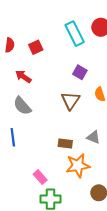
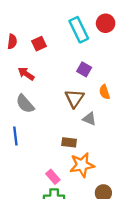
gray triangle: (93, 137) -> (89, 119), moved
pink rectangle: (40, 177) -> (53, 177), moved

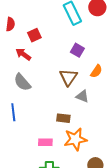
red square: (39, 44) -> (34, 35), moved
orange semicircle: (104, 92) -> (96, 71), turned -128
pink rectangle: (53, 177) -> (45, 142), moved, turned -48

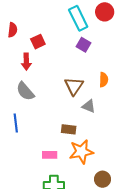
purple square: (77, 50) -> (83, 45), moved
red arrow: (23, 54) -> (26, 62), turned -126
orange semicircle: (96, 71) -> (104, 80), turned -32

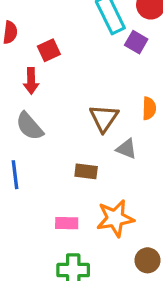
purple square: (83, 45) -> (136, 42), moved
brown rectangle: (69, 129) -> (86, 171), moved

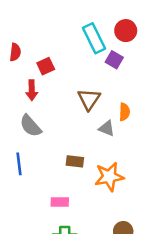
brown triangle: (104, 118) -> (89, 99), moved
gray triangle: (126, 149) -> (107, 128), moved
orange star: (115, 218) -> (109, 177), moved

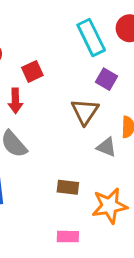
purple square: (114, 60) -> (106, 79), moved
pink rectangle: (60, 202) -> (68, 237), moved

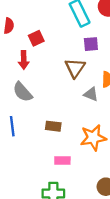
purple square: (106, 79) -> (91, 44), turned -35
brown rectangle: (68, 187) -> (53, 126), moved

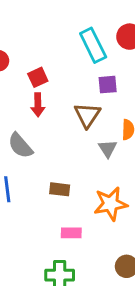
red arrow: (24, 60) -> (38, 105), moved
gray triangle: (91, 94) -> (108, 149), turned 35

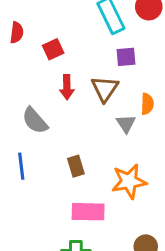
red arrow: (38, 105) -> (67, 87), moved
brown rectangle: (60, 189) -> (76, 166), turned 66
pink rectangle: (71, 233) -> (88, 212), size x1.5

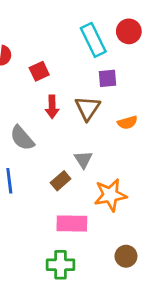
orange semicircle: (147, 104) -> (127, 122), turned 72
gray triangle: (126, 124) -> (83, 159), moved
brown rectangle: (76, 166) -> (61, 181), turned 66

